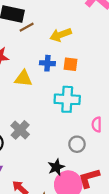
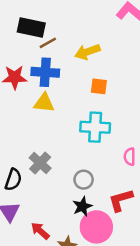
blue cross: (47, 63) -> (45, 72), moved, size x1.5
gray circle: (77, 144) -> (84, 180), moved
red L-shape: (89, 178) -> (121, 200), moved

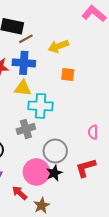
cyan cross: (95, 127) -> (41, 106), moved
gray cross: (40, 163) -> (26, 129), moved, turned 30
gray circle: (84, 180) -> (55, 151), size x1.5
pink circle: (96, 227) -> (36, 172), moved

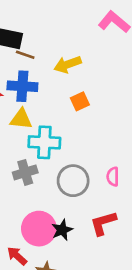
brown line: (26, 39) -> (25, 55), turned 48
orange square: (68, 74) -> (80, 101), turned -32
gray circle: (55, 151) -> (73, 181), moved

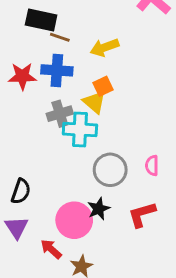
orange square: (80, 101) -> (103, 86), moved
yellow triangle: (21, 119) -> (94, 102), moved, turned 35
gray cross: (25, 172) -> (60, 114), moved
black star: (62, 230) -> (99, 209), moved

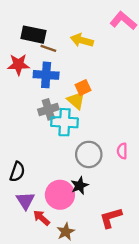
yellow arrow: (104, 47) -> (82, 40), moved, turned 35
red star: (22, 76) -> (18, 65), moved
red L-shape: (142, 214) -> (111, 218), moved
purple triangle: (17, 227) -> (25, 201), moved

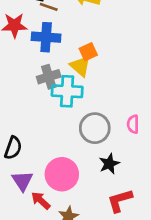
black star: (80, 186) -> (109, 164), moved

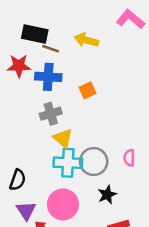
yellow triangle: (80, 66) -> (63, 138), moved
cyan cross: (67, 91) -> (68, 163), moved

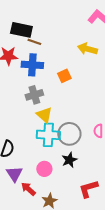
yellow arrow: (86, 40) -> (87, 49), moved
black star: (107, 195) -> (69, 160), moved
pink circle: (63, 204) -> (44, 169), size x0.6

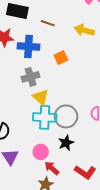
brown line: (34, 42) -> (48, 23), moved
red arrow: (28, 189) -> (52, 168), moved
red L-shape: (88, 189) -> (85, 172), turned -130

